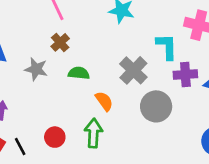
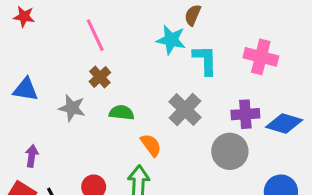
cyan L-shape: (167, 46) -> (205, 60), moved
gray circle: (156, 106) -> (230, 151), moved

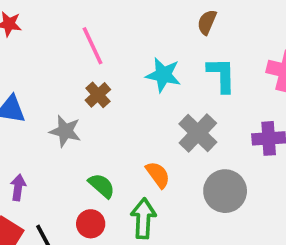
cyan star: (171, 40) -> (163, 75), moved
green semicircle: (122, 113) -> (102, 186), moved, turned 35
gray circle: (230, 151) -> (225, 191), moved

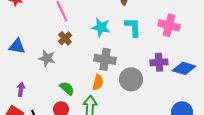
gray cross: (198, 133) -> (105, 59), moved, turned -35
orange semicircle: (158, 175) -> (98, 82), turned 49
gray circle: (225, 191) -> (131, 79), moved

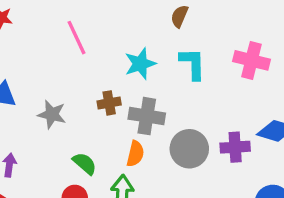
cyan star: (101, 27) -> (140, 64), turned -30
brown cross: (65, 38) -> (109, 103), moved, turned 32
purple cross: (159, 62) -> (235, 147), moved

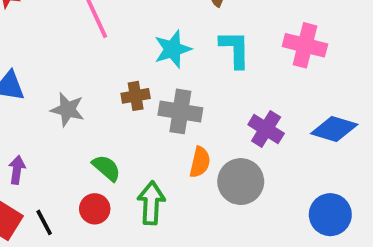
purple cross: (235, 147) -> (266, 129), moved, turned 36
gray circle: (189, 149) -> (241, 182), moved
orange semicircle: (135, 154) -> (200, 162), moved

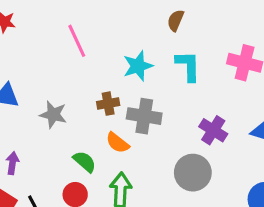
orange semicircle: (200, 162) -> (118, 143), moved, turned 115

